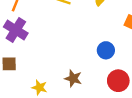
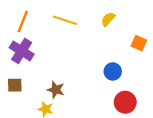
brown star: (73, 78) -> (56, 90), moved

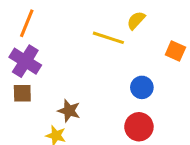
yellow line: (65, 20) -> (108, 38), moved
brown square: (15, 85) -> (22, 93), moved
red circle: (125, 102) -> (139, 127), moved

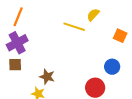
purple cross: (25, 61) -> (17, 43), turned 30
blue circle: (142, 87) -> (112, 67), moved

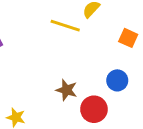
brown star: (47, 77) -> (67, 90), moved

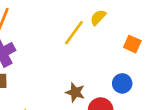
yellow line: (65, 26) -> (74, 33), turned -72

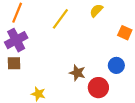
yellow line: (74, 33) -> (60, 19), moved

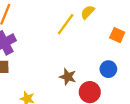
yellow line: (60, 19) -> (66, 24), moved

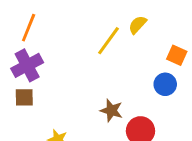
blue circle: (108, 69) -> (165, 84), moved

